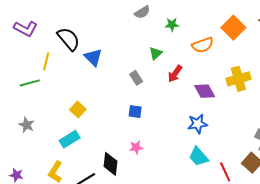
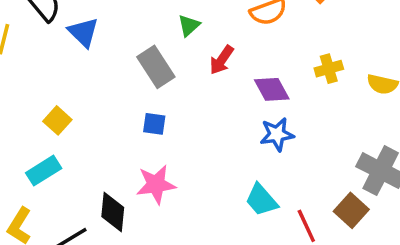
gray rectangle: (136, 78) -> (156, 67), size x1.6
yellow cross: (238, 79) -> (329, 69), size x0.7
blue star: (198, 124) -> (277, 134), moved
pink star: (136, 147) -> (156, 184), size x1.6

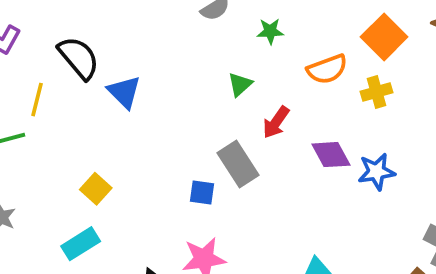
gray rectangle: (156, 67) -> (238, 164), moved
yellow cross: (329, 69) -> (376, 92), moved
blue star: (277, 134) -> (376, 172), moved

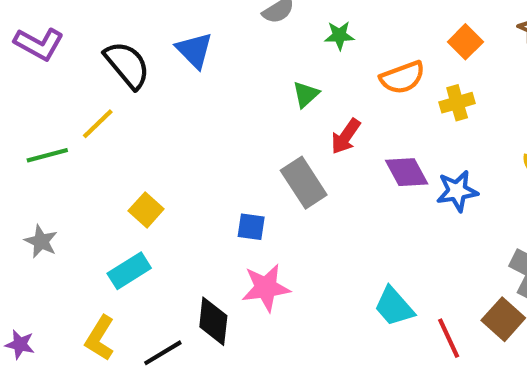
orange square: (384, 37) -> (465, 42), size x0.7
blue triangle: (124, 92) -> (194, 50), moved
yellow line: (37, 100) -> (98, 124), moved, turned 32
blue square: (202, 192) -> (251, 227), moved

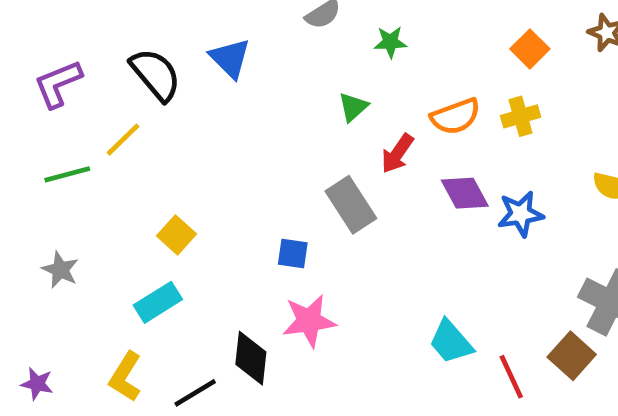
purple L-shape: (39, 44) -> (58, 84), moved, turned 129
orange semicircle: (402, 77) -> (455, 116), moved

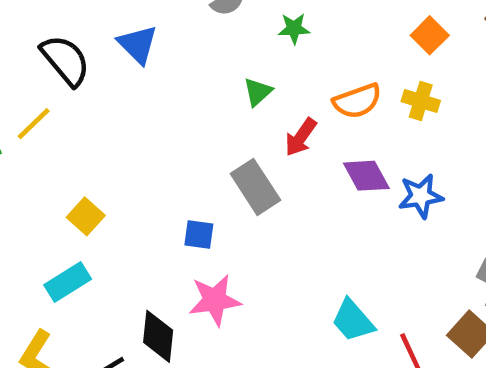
yellow cross: (521, 116) -> (421, 101), turned 33

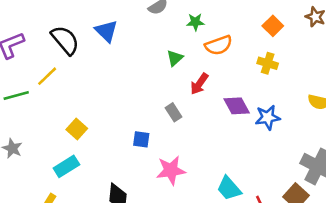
orange semicircle: (357, 101) -> (219, 45), moved
gray rectangle: (255, 187) -> (173, 112), size x0.6
pink star: (215, 300) -> (171, 170), moved

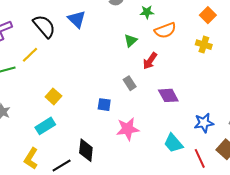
purple diamond: (237, 106) -> (168, 95), moved
blue star: (268, 117) -> (204, 123), moved

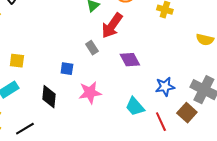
red arrow: (150, 61) -> (112, 26), size x1.5
yellow square: (53, 96) -> (17, 61), turned -35
black diamond: (86, 150) -> (49, 97), moved

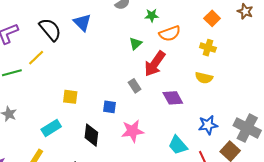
yellow semicircle: (205, 40) -> (204, 78), moved
yellow square: (17, 61) -> (70, 97), moved

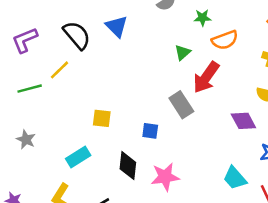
gray rectangle: (135, 86) -> (181, 105), size x1.5
purple diamond: (173, 98) -> (243, 121), moved
pink star: (133, 131) -> (165, 177), moved

